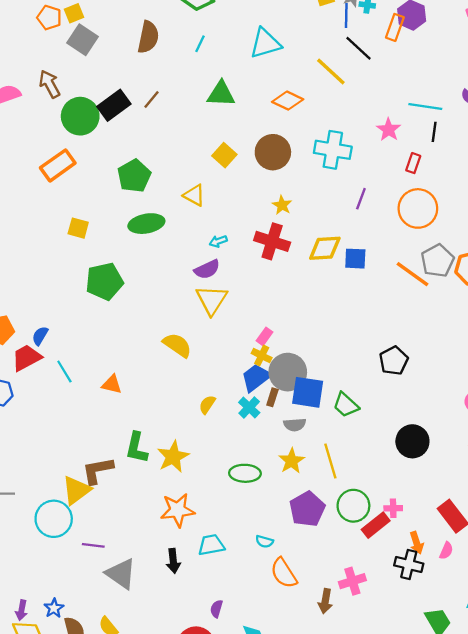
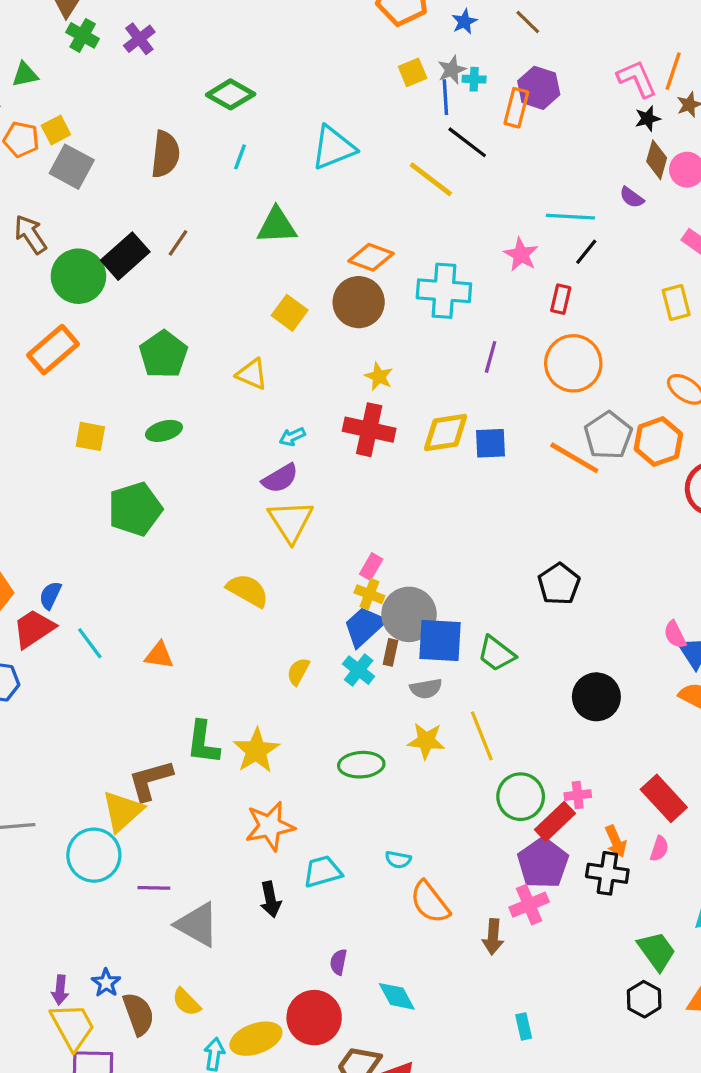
orange diamond: (288, 101) -> (371, 257), moved
black line: (434, 132) -> (586, 252), turned 36
green ellipse: (146, 224) -> (164, 431), moved, size x0.7
yellow star: (292, 461) -> (426, 741), turned -30
purple pentagon: (307, 509) -> (543, 863), moved

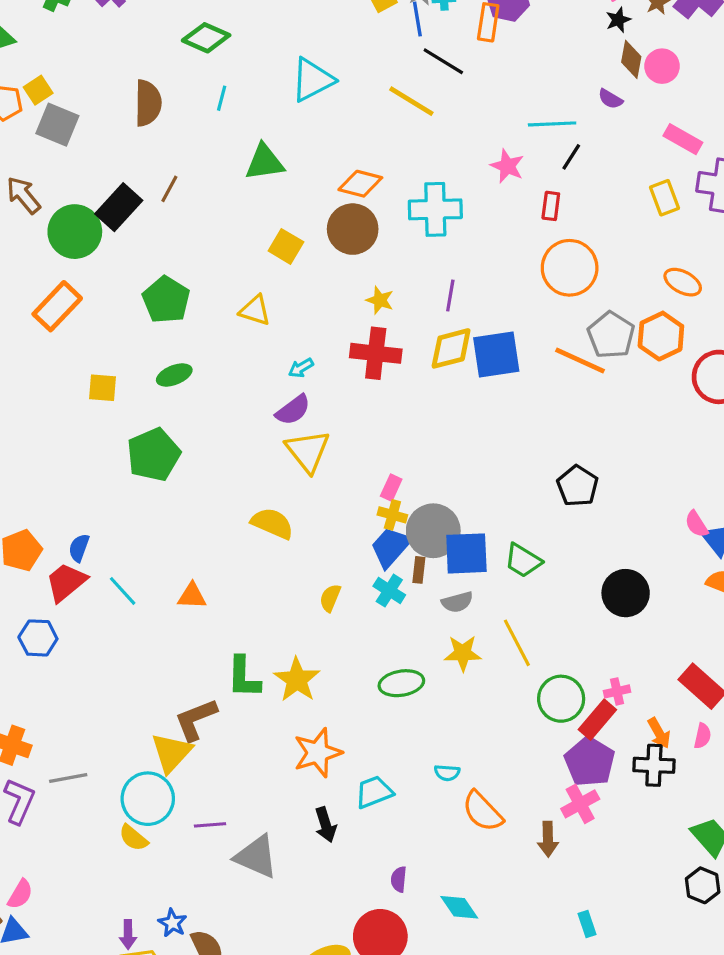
purple line: (491, 357) -> (450, 295), moved
blue square: (491, 443) -> (496, 355), size x1.5
yellow semicircle: (186, 1002) -> (133, 838), moved

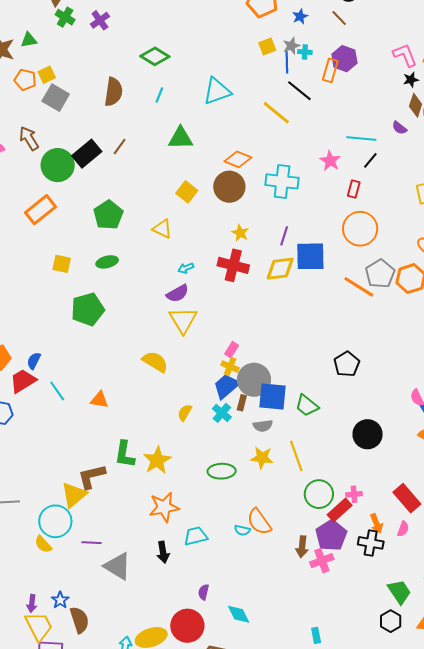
blue square: (496, 355) -> (310, 256), moved
orange semicircle: (482, 811) -> (259, 522), moved
brown arrow: (548, 839) -> (302, 547), moved

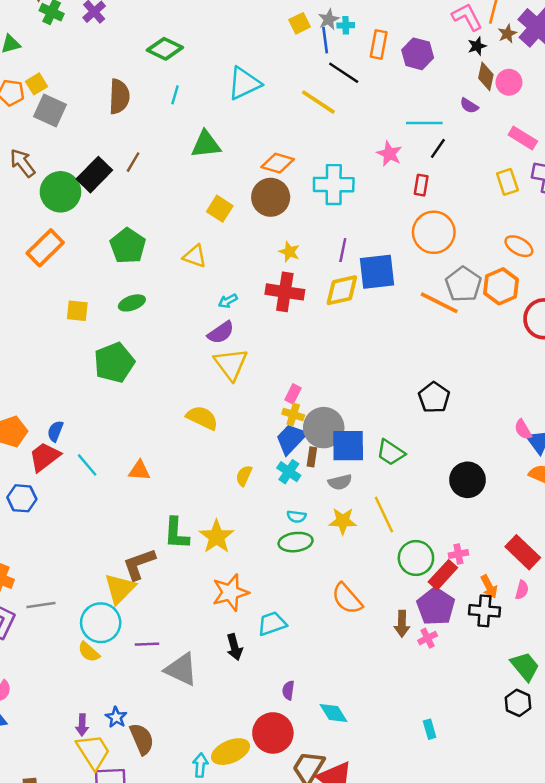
purple hexagon: (344, 59) -> (418, 54), moved
cyan semicircle: (242, 530) -> (297, 517), moved
pink cross: (322, 561) -> (428, 638), size x0.7

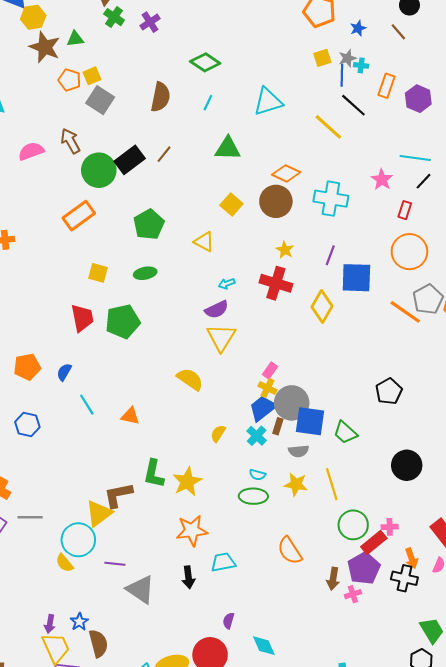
yellow diamond: (342, 290) -> (322, 306), moved, turned -56
red trapezoid: (45, 457) -> (82, 318), moved, turned 108

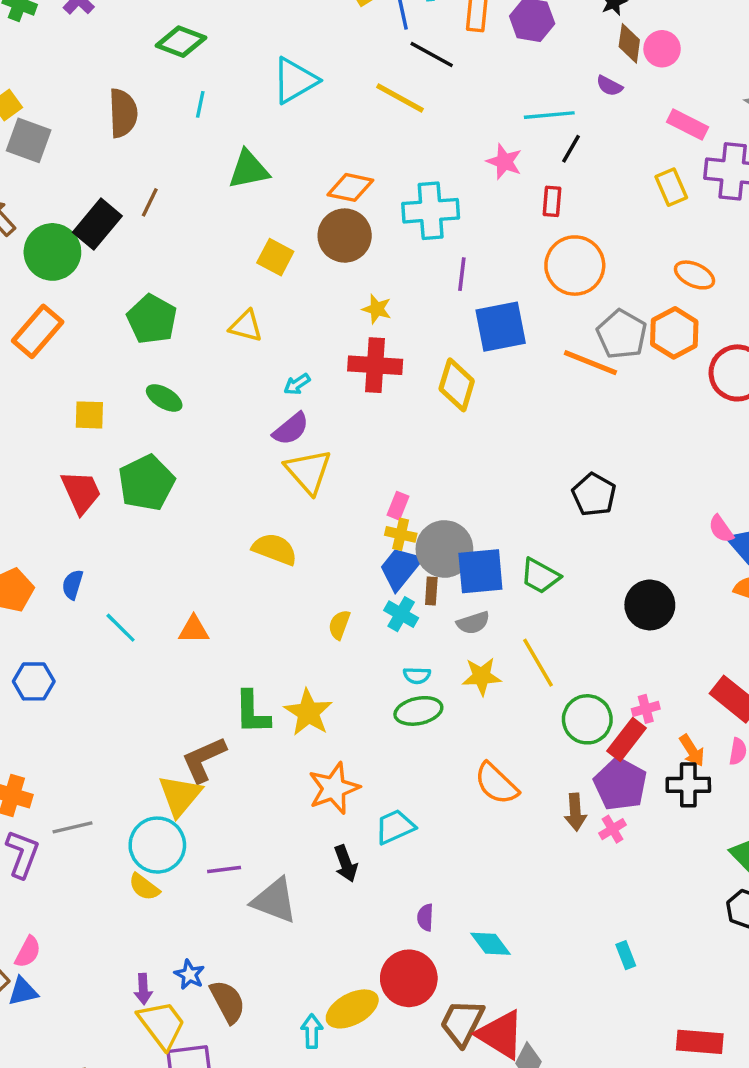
purple line: (330, 255) -> (462, 274), moved
green ellipse: (145, 273) -> (164, 398), turned 55

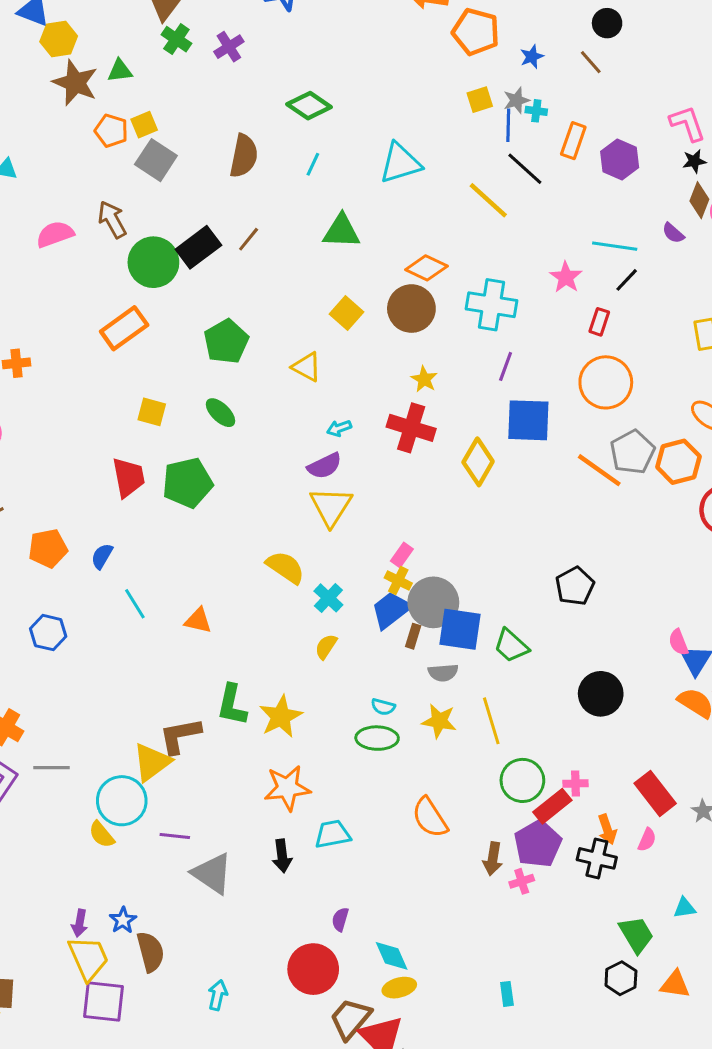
cyan cross: (401, 614) -> (328, 598), moved
yellow ellipse: (352, 1009) -> (399, 988), moved, size x0.7

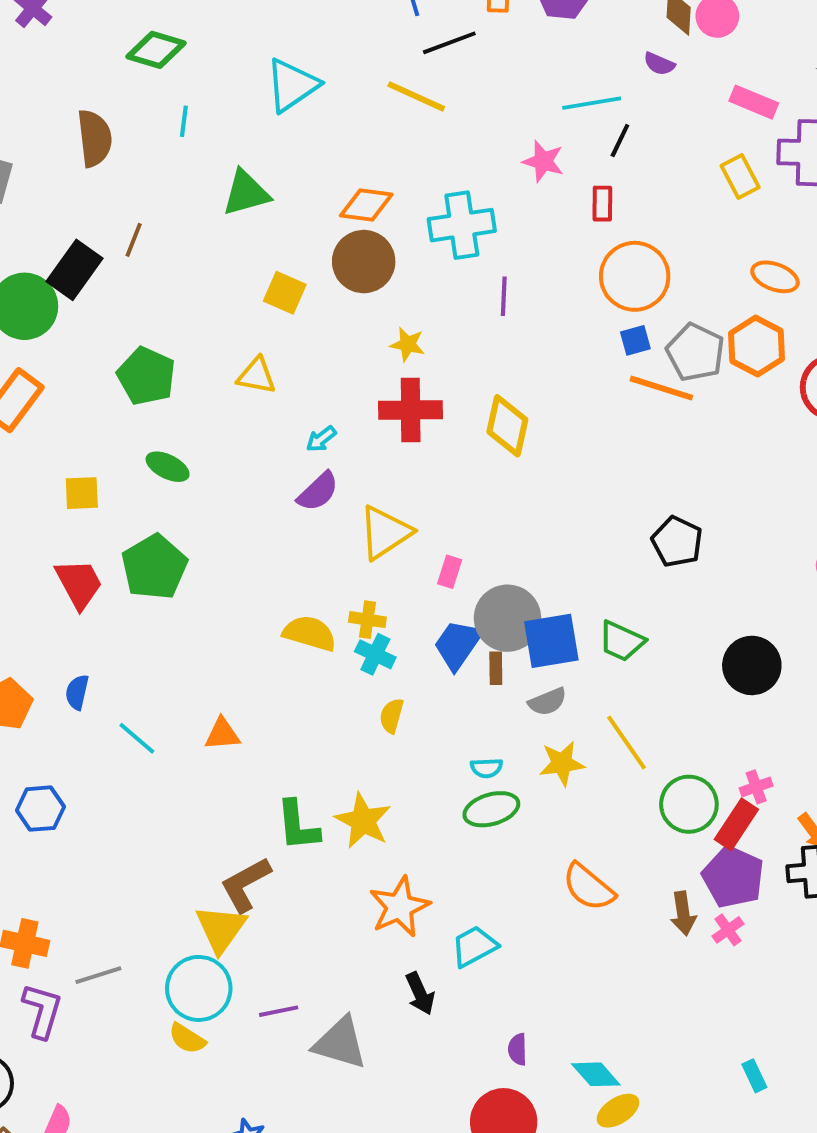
black line: (525, 169) -> (449, 43), turned -45
blue square: (528, 420) -> (635, 340), moved, size x0.5
yellow triangle: (331, 507) -> (385, 532), moved, turned 42
yellow cross: (398, 580) -> (367, 620), moved

